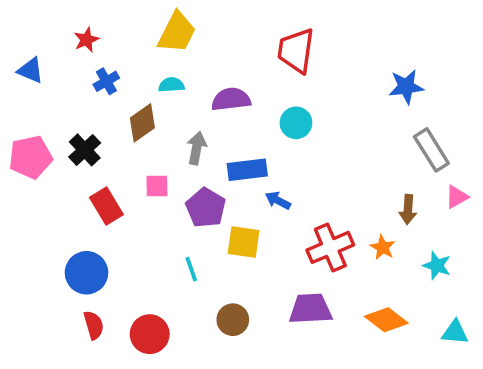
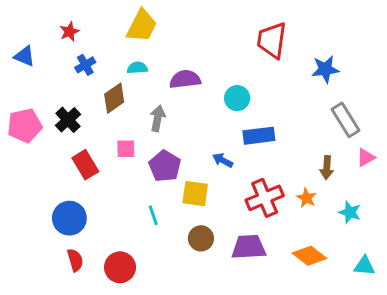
red trapezoid: (296, 51) -> (272, 40), moved
blue rectangle: (247, 170) -> (259, 136), moved
brown circle: (233, 320) -> (201, 238), moved

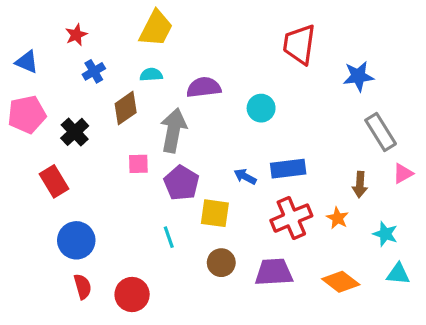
gray arrow: (158, 118) -> (173, 130), size x1.5
pink pentagon: (25, 126) -> (27, 114), moved
blue rectangle: (259, 136) -> (288, 169), moved
red rectangle: (85, 165) -> (54, 181), moved
cyan triangle: (364, 266) -> (398, 274), moved

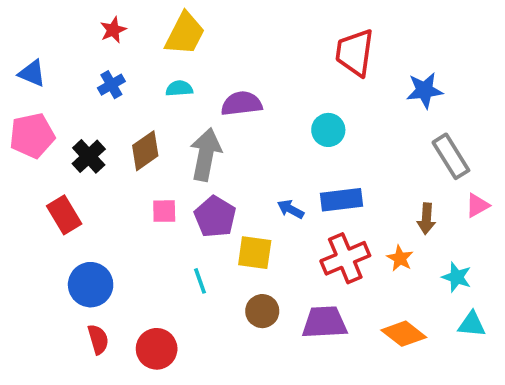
red star: (76, 35) -> (113, 30), moved
brown diamond: (126, 108) -> (145, 151), moved
cyan circle: (261, 108) -> (328, 130), moved
pink square: (138, 164) -> (164, 211), moved

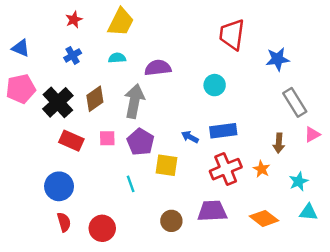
black cross: (89, 156) -> (58, 102), size x1.4
red rectangle: (64, 215) -> (71, 141), moved, turned -35
cyan star: (457, 277) -> (299, 181), turned 30
brown circle: (262, 311) -> (171, 221), moved

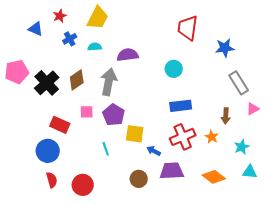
blue triangle: (21, 48) -> (36, 29), moved
blue cross: (73, 55) -> (70, 39), moved
blue arrow: (190, 137) -> (154, 151), moved
red rectangle: (71, 141) -> (60, 125), moved

